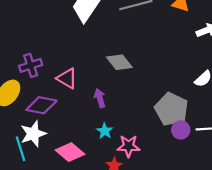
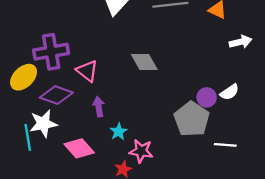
purple cross: (31, 65) -> (51, 52), size x1.4
purple arrow: (100, 98) -> (99, 107), moved
purple circle: (181, 130) -> (207, 97), moved

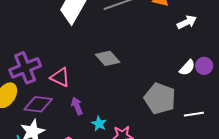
purple circle: (207, 97) -> (204, 66), moved

